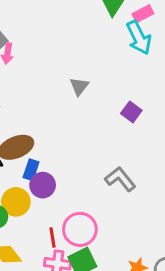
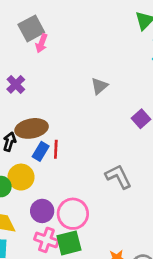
purple circle: (43, 185) -> (42, 211), moved
red line: (53, 237) -> (56, 149), moved

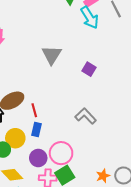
gray triangle: (99, 86) -> (52, 55), size x1.5
blue rectangle: (41, 151) -> (36, 129), moved

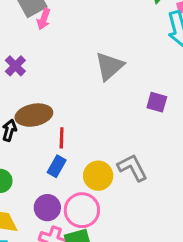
purple square: (89, 69) -> (157, 102), turned -32
yellow circle: (15, 138) -> (98, 176), moved

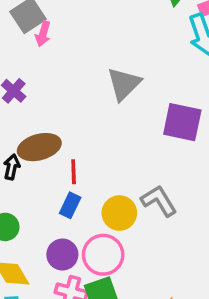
purple square: (157, 102) -> (182, 122), size x1.6

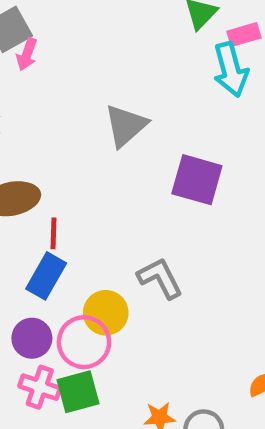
blue rectangle: (70, 205) -> (46, 276), size x1.4
yellow circle: (119, 213) -> (106, 313), moved

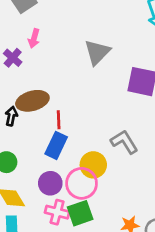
pink arrow: (27, 54) -> (34, 38), moved

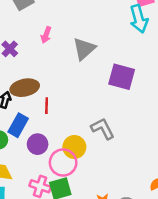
pink arrow: (34, 38) -> (46, 35), moved
blue rectangle: (56, 145) -> (18, 125), moved
purple circle: (50, 183) -> (38, 144), moved

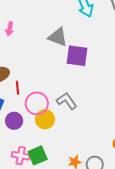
gray triangle: (84, 49) -> (58, 37), moved, turned -50
pink circle: (63, 163) -> (37, 103), moved

